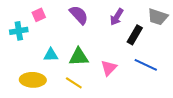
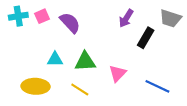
purple semicircle: (79, 15) -> (70, 23), moved
cyan cross: (19, 31) -> (18, 16), moved
blue line: (146, 65) -> (157, 86), moved

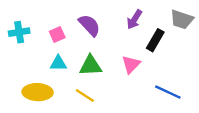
cyan cross: (18, 16) -> (19, 32), moved
pink square: (42, 16) -> (57, 34), moved
purple semicircle: (70, 23) -> (89, 25), moved
pink triangle: (118, 73) -> (131, 64), moved

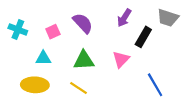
cyan cross: (19, 32) -> (18, 30), turned 30
cyan triangle: (58, 63) -> (43, 58), moved
blue line: (168, 92) -> (155, 85), turned 35

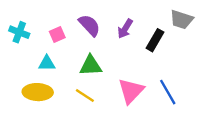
purple arrow: (124, 18) -> (125, 29), moved
pink triangle: (121, 59) -> (131, 91), moved, size x1.4

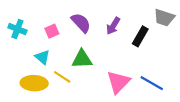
cyan triangle: (47, 63) -> (42, 57), turned 42
blue line: (168, 92) -> (152, 83), turned -30
yellow line: (85, 95) -> (62, 77), moved

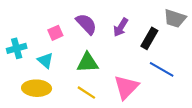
cyan cross: (17, 29) -> (17, 48), moved, turned -36
yellow line: (62, 77) -> (86, 93), moved
blue line: (152, 83) -> (162, 69), moved

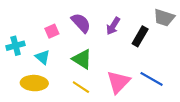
green triangle: (87, 63) -> (82, 59), turned 35
blue line: (162, 69) -> (152, 79), moved

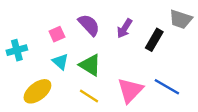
cyan triangle: (43, 57) -> (60, 62), moved
yellow ellipse: (34, 83) -> (37, 91), turned -40

